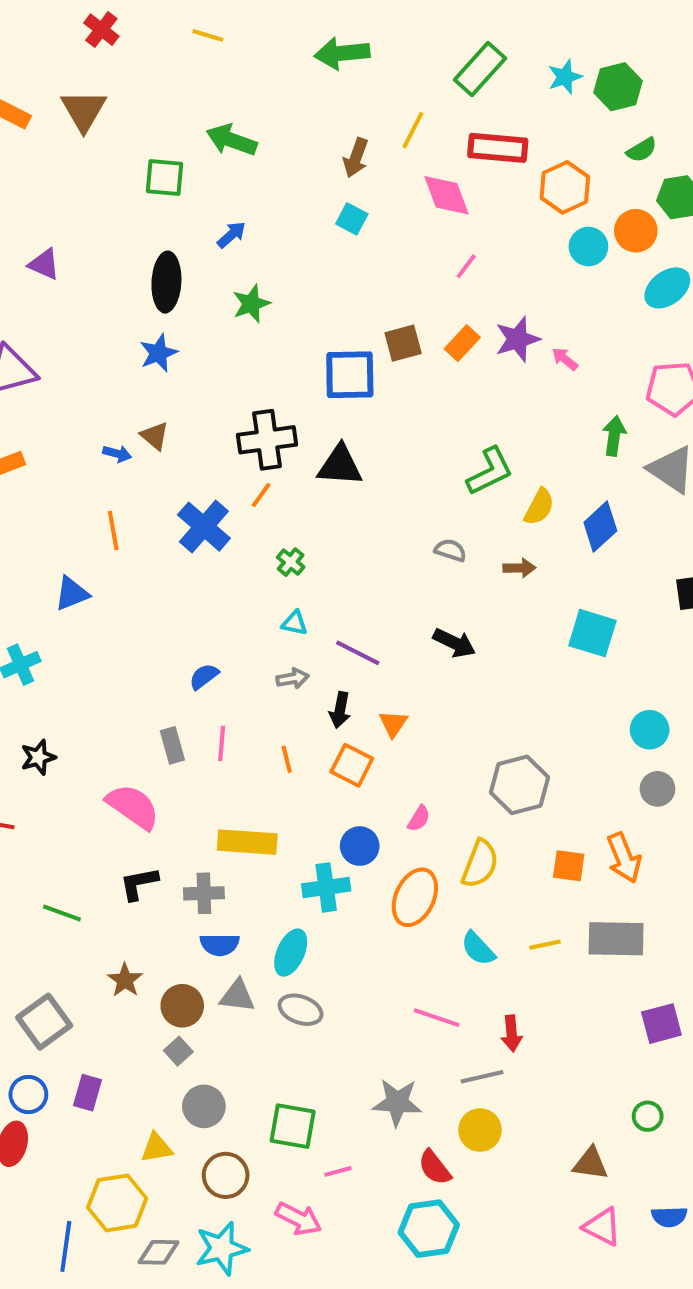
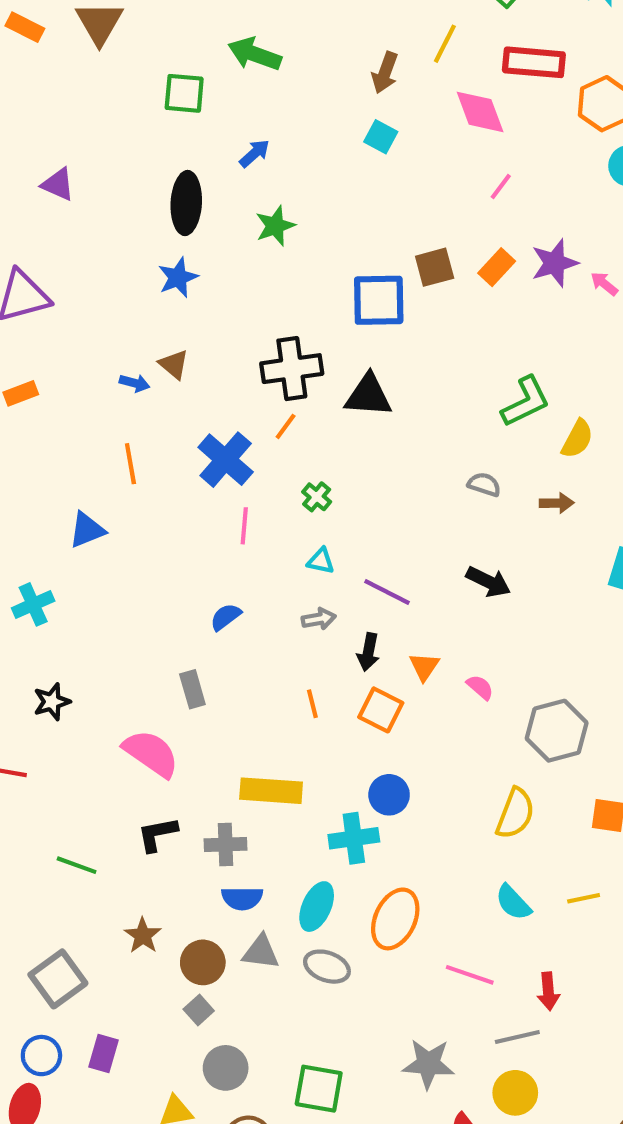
pink line: (222, 743) -> (244, 526), moved
pink semicircle: (419, 818) -> (480, 687), moved, turned -80
orange ellipse: (415, 897) -> (395, 919), moved

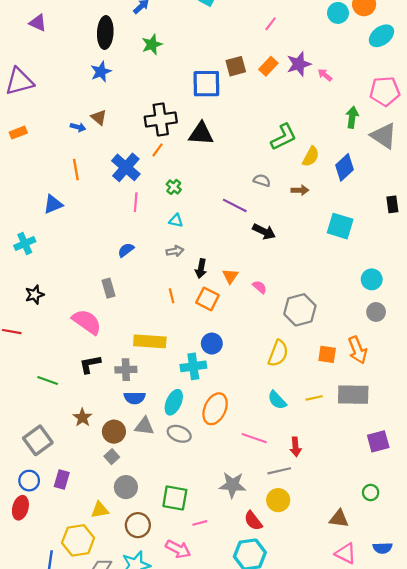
purple line: (387, 592) -> (235, 205), moved

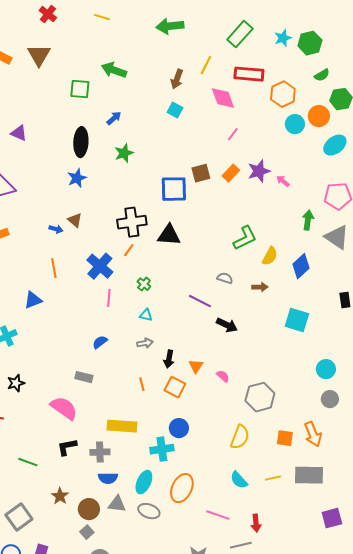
gray rectangle: (109, 288) -> (84, 377), turned -60

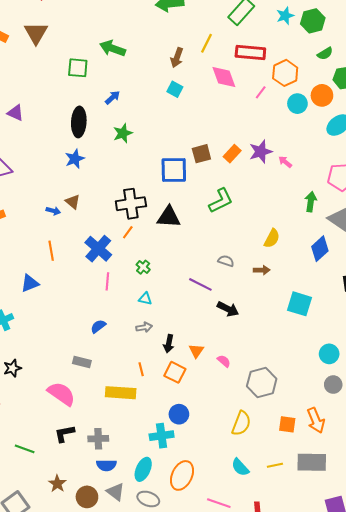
pink line: (233, 134) -> (261, 92), moved
green L-shape: (245, 238) -> (221, 201), moved
blue diamond: (301, 266) -> (320, 249), moved
yellow rectangle: (122, 426) -> (121, 393), moved
gray triangle: (117, 504) -> (116, 492), turned 30

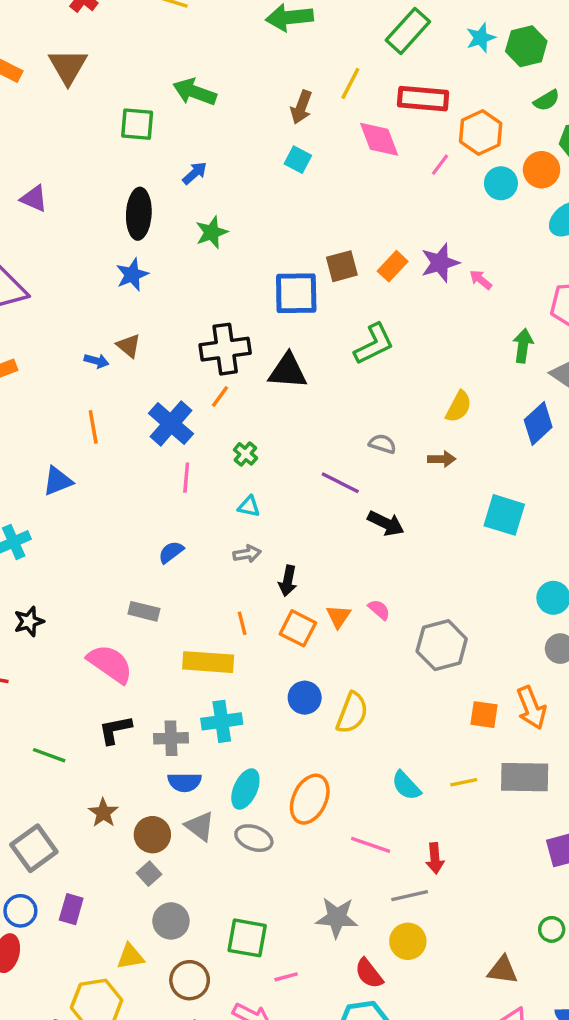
orange triangle: (196, 351) -> (338, 616), moved
yellow semicircle: (241, 423) -> (352, 713), moved
cyan cross: (162, 436) -> (222, 721), moved

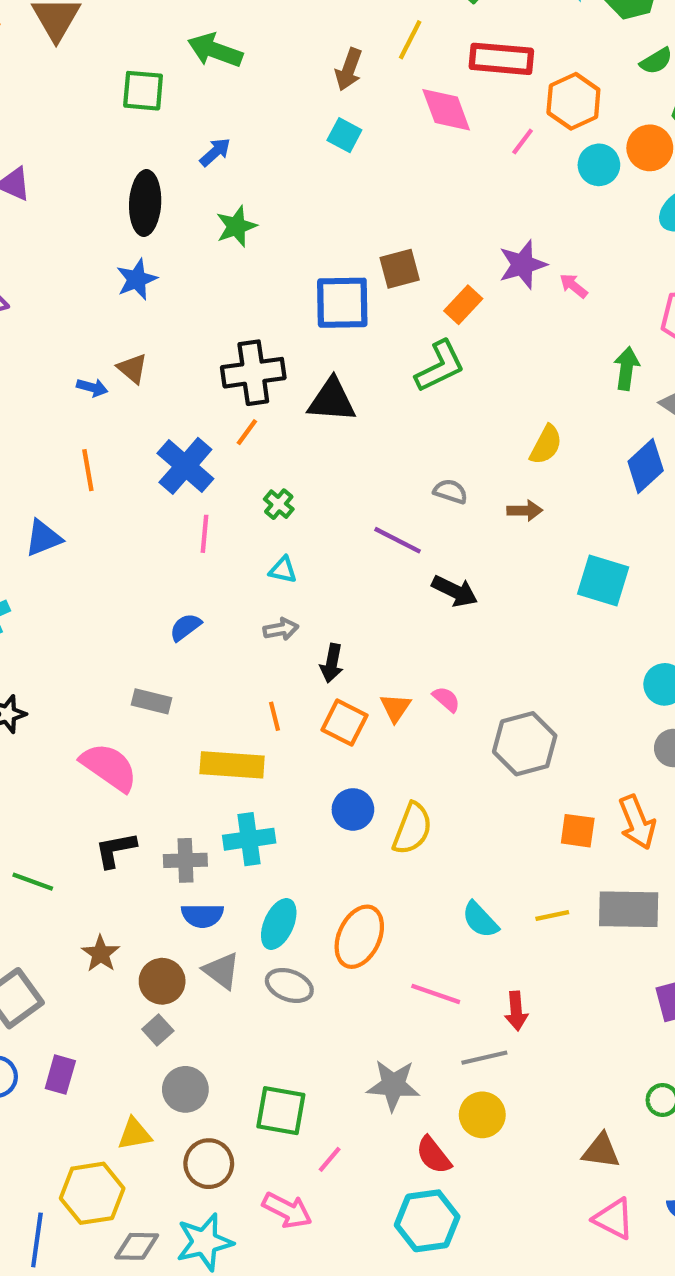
orange rectangle: (393, 266) -> (463, 305), moved
pink line: (286, 977) -> (330, 1159), turned -35

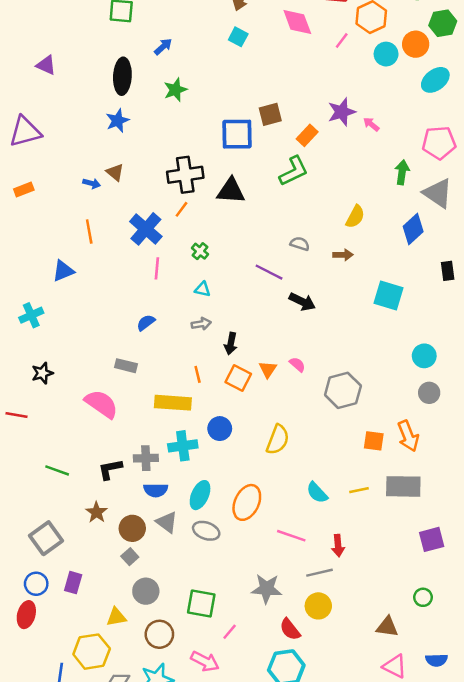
blue circle: (353, 809) -> (220, 429), moved
black L-shape: (115, 850) -> (110, 469), moved

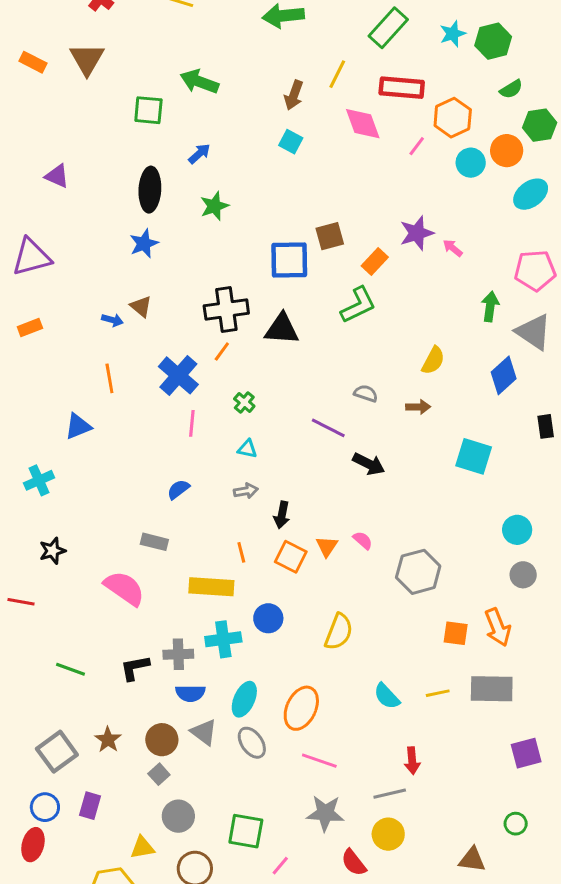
brown star: (97, 512) -> (108, 740), moved
gray ellipse: (206, 531) -> (252, 743), turned 35
pink line: (291, 536) -> (319, 761), moved

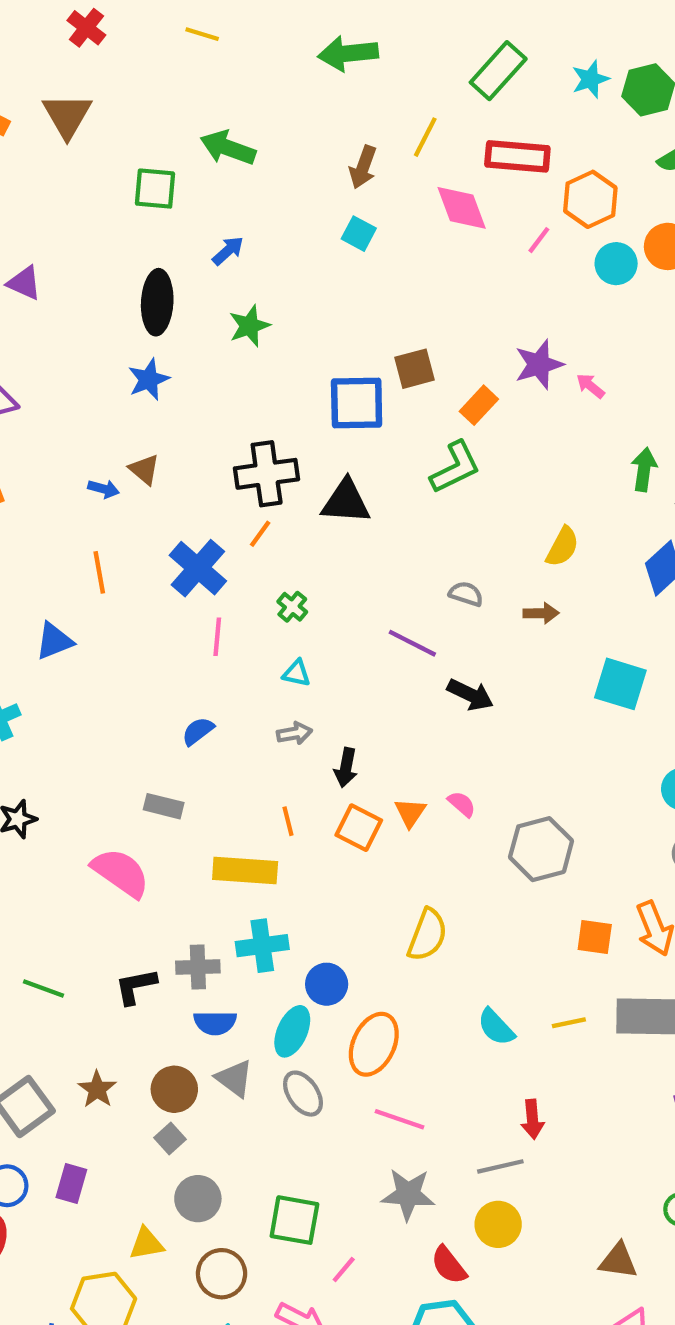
blue circle: (268, 618) -> (327, 984), moved

